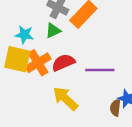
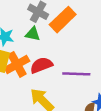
green triangle: (53, 31) -> (33, 34), turned 35

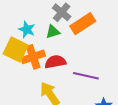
green triangle: (33, 34) -> (53, 32), turned -40

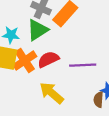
green triangle: (53, 32) -> (38, 30), size x1.5

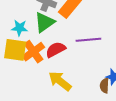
purple line: (83, 65) -> (88, 40), moved

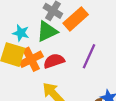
purple line: (88, 40) -> (89, 56), turned -70

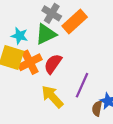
purple line: (89, 56) -> (82, 85), moved
red semicircle: (54, 61) -> (53, 64), turned -36

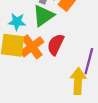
yellow arrow: (52, 97) -> (78, 81), moved, turned 55

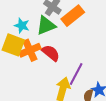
red semicircle: (56, 44) -> (51, 53), turned 90

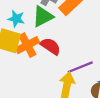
purple line: (76, 74) -> (80, 67), turned 45

